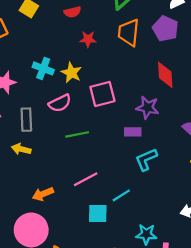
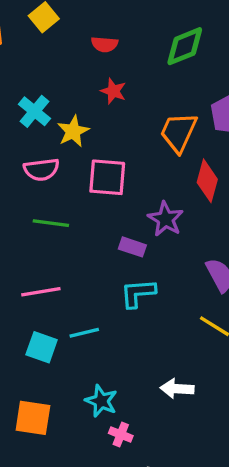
orange trapezoid: (129, 32) -> (179, 132), moved

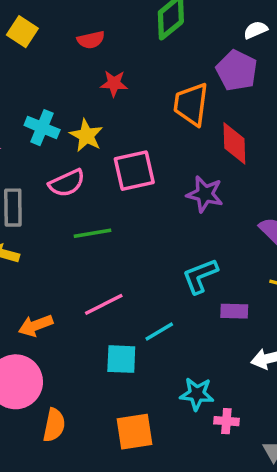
purple rectangle: (132, 247) -> (234, 311), moved

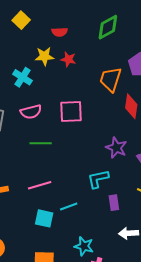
yellow star: (86, 135) -> (44, 56), moved, turned 30
purple star: (205, 194) -> (116, 148), moved
purple rectangle: (234, 311) -> (114, 203), turned 70

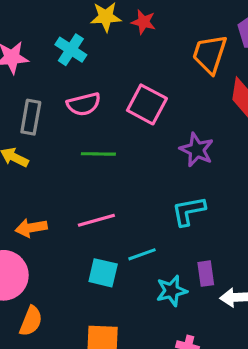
pink square: (71, 112) -> (147, 104), turned 30
purple star: (116, 148) -> (197, 150), moved
purple rectangle: (114, 203) -> (206, 274), moved
cyan star: (84, 246) -> (172, 291), moved, turned -30

